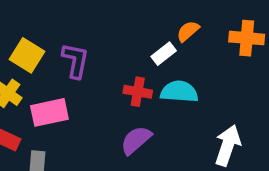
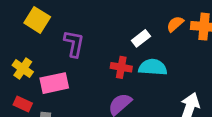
orange semicircle: (188, 31) -> (175, 24), moved
yellow square: (27, 55) -> (37, 20), moved

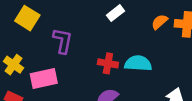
white rectangle: (141, 38) -> (115, 13), moved

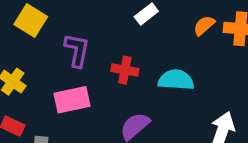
red cross: (108, 63) -> (125, 70), moved
pink rectangle: (44, 79) -> (72, 100), moved

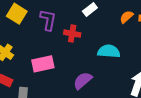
purple L-shape: (77, 50) -> (48, 20), moved
red cross: (125, 70) -> (72, 34), moved

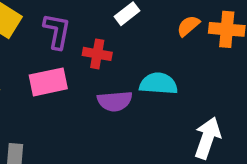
pink rectangle: (43, 64) -> (48, 82), moved
purple semicircle: (83, 81) -> (115, 101), moved, turned -144

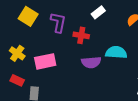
pink rectangle: (48, 82) -> (45, 61), moved

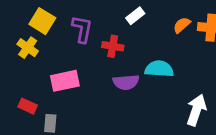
yellow cross: (17, 53) -> (28, 48), moved

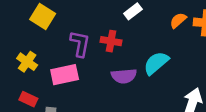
purple L-shape: (82, 29) -> (80, 44), moved
yellow cross: (28, 48) -> (27, 62), moved
cyan semicircle: (159, 69) -> (156, 63), turned -44

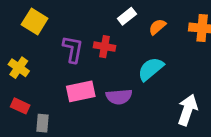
orange semicircle: (178, 20) -> (157, 27), moved
pink rectangle: (65, 75) -> (81, 91), moved
purple semicircle: (124, 76) -> (119, 97), moved

